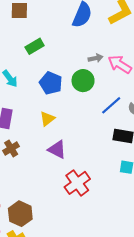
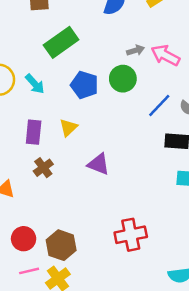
green rectangle: (35, 46) -> (61, 42), size x1.5
yellow triangle: (47, 119) -> (68, 128), moved
red cross: (77, 183) -> (131, 235), moved, turned 30

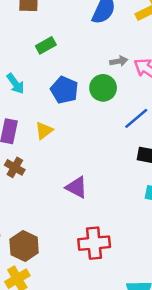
green rectangle: (61, 42) -> (46, 45), size x0.6
purple triangle: (99, 164) -> (77, 187), moved
brown cross: (43, 168) -> (15, 167), turned -30

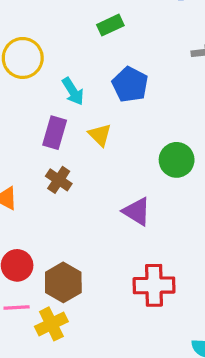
cyan arrow: (15, 84) -> (73, 91), moved
green circle: (103, 88) -> (177, 160), moved
yellow triangle: (44, 130) -> (100, 135), turned -42

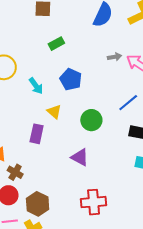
purple rectangle: (55, 133) -> (37, 134), moved
green circle: (177, 160) -> (91, 120), moved
brown cross: (59, 180) -> (15, 172), moved

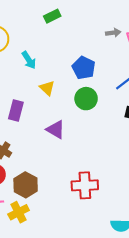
blue pentagon: (71, 79) -> (84, 68), moved
purple rectangle: (37, 134) -> (16, 111), moved
purple triangle: (80, 157) -> (56, 130), moved

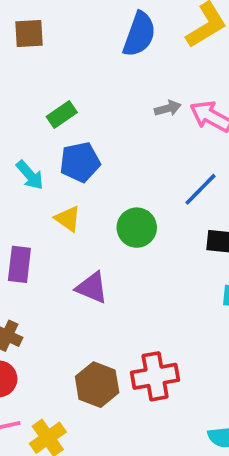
green rectangle: (52, 16) -> (62, 115), moved
blue pentagon: (84, 68) -> (80, 162), moved, turned -30
brown hexagon: (26, 185) -> (97, 385), moved

